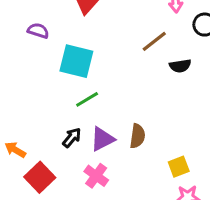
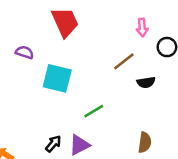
green line: (87, 99) -> (94, 111), moved
brown semicircle: (137, 136) -> (145, 142), moved

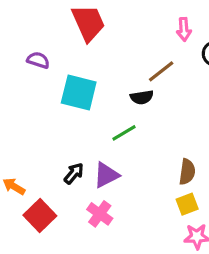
black semicircle: (146, 82) -> (142, 97), moved

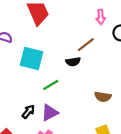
green line: (124, 133) -> (51, 85), moved
brown semicircle: (187, 172) -> (103, 97), moved, turned 91

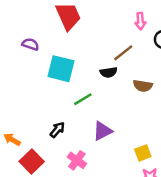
brown semicircle: (103, 97) -> (143, 86), moved
purple triangle: (50, 113) -> (102, 131), moved

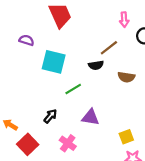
purple triangle: (102, 131) -> (91, 117), turned 36

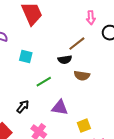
cyan square: (54, 62) -> (26, 57), size x0.6
brown semicircle: (126, 77) -> (82, 76), moved
yellow square: (126, 137) -> (84, 126), moved

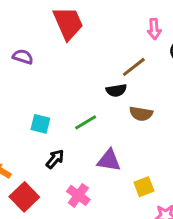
cyan square: (26, 57) -> (40, 124), moved

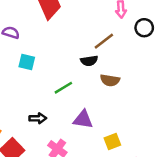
cyan square: (40, 124) -> (27, 62), moved
black arrow: (55, 159) -> (38, 118), turned 49

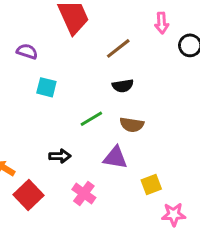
brown line: (104, 41) -> (118, 48), moved
brown semicircle: (110, 80) -> (132, 125), moved

